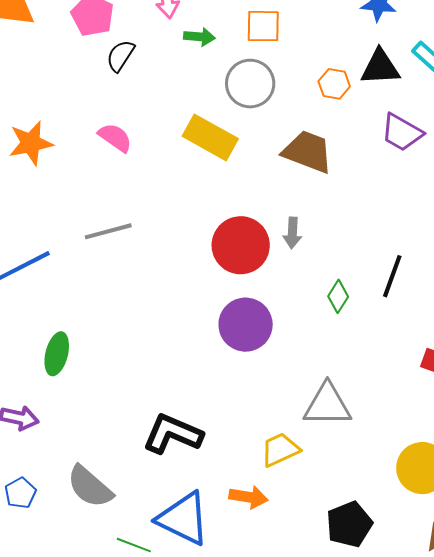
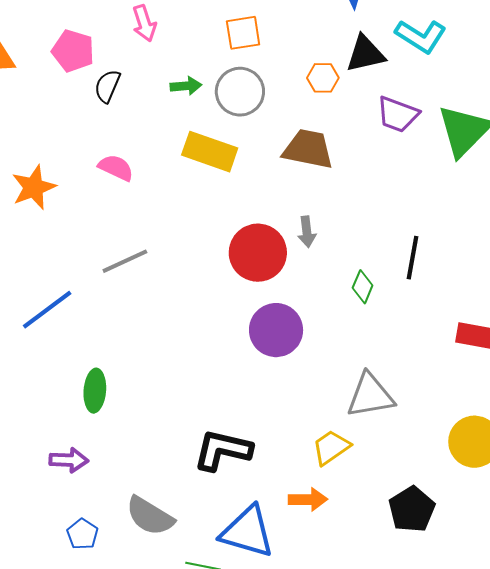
green arrow: (200, 37) -> (186, 86), moved

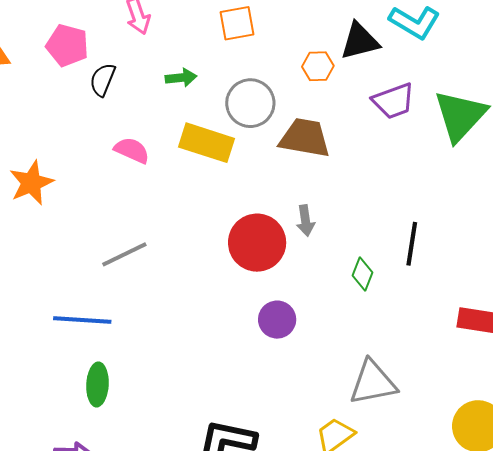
gray circle: (240, 92) -> (250, 103), moved
purple trapezoid: (398, 114) -> (393, 101), turned -39
pink semicircle: (116, 168) -> (132, 150), moved
blue line: (47, 310) -> (82, 320), moved, turned 42
purple circle: (276, 330) -> (277, 320), size x0.7

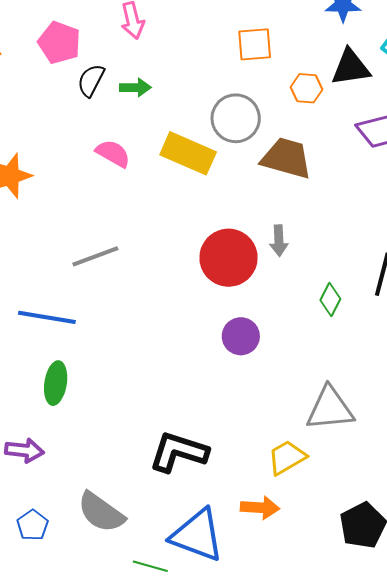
orange square: (237, 23) -> (255, 44), moved
green arrow: (181, 78) -> (135, 87), moved

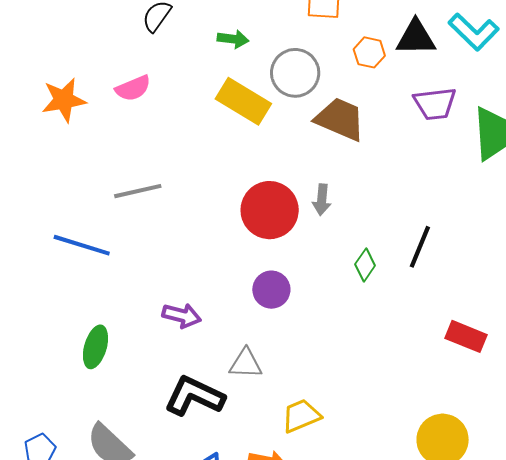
green arrow: (135, 87) -> (233, 39), moved
pink semicircle: (113, 153) -> (133, 88), moved, turned 120
green ellipse: (56, 383) -> (95, 347), moved
gray triangle: (330, 409) -> (246, 364), moved, size x0.7
purple arrow: (24, 450) -> (182, 316), moved

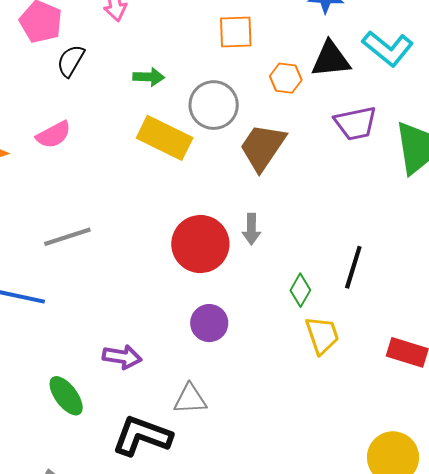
brown trapezoid: (340, 119) -> (263, 147), turned -74
green ellipse: (95, 347) -> (66, 396), moved, turned -48
yellow trapezoid: (301, 416) -> (322, 335), moved, turned 99

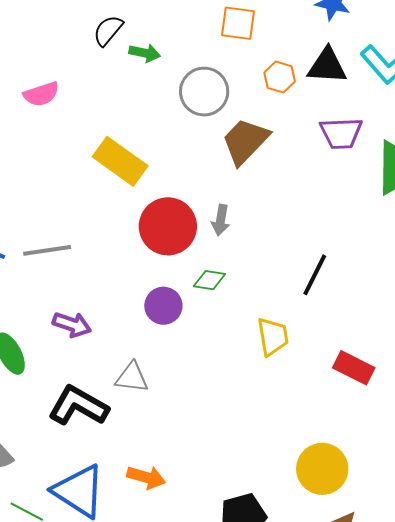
black semicircle: (71, 61) -> (108, 30), moved
yellow rectangle: (165, 138) -> (120, 161), moved
gray line: (67, 237) -> (47, 250), moved
green diamond: (300, 290) -> (209, 280), moved, turned 60

